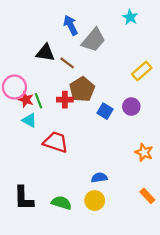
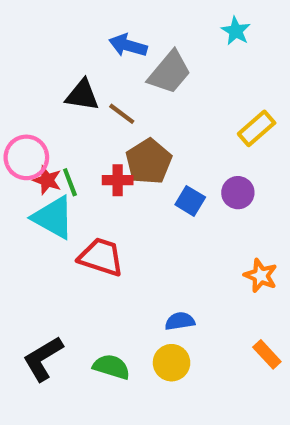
blue arrow: (71, 25) -> (128, 45), turned -48
cyan triangle: (29, 120) -> (53, 218), size x1.6
black L-shape: (24, 198) -> (43, 359), turned 60

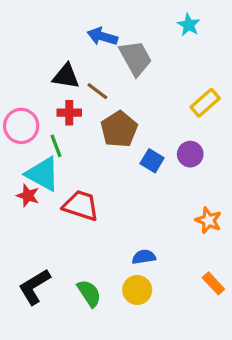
gray trapezoid: (169, 72) -> (136, 58), turned -69
red star: (47, 180) -> (28, 196), moved
red cross: (118, 180) -> (69, 113), moved
green semicircle: (111, 367) -> (89, 293), turned 40

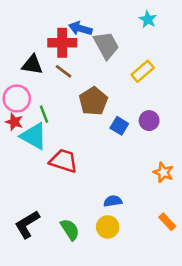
black triangle: (66, 76) -> (32, 65), moved
brown line: (97, 91) -> (63, 71), moved
yellow rectangle: (205, 103) -> (143, 71), moved
red cross: (69, 113) -> (62, 43), moved, size x1.5
red star: (28, 196) -> (14, 122), moved

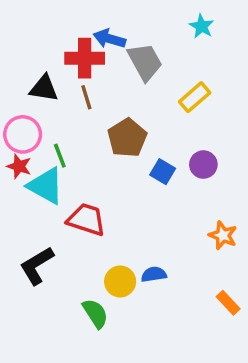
brown line: (63, 71) -> (86, 97), turned 36
black L-shape: (27, 224) -> (37, 266), moved
yellow circle: (108, 227) -> (120, 281), moved

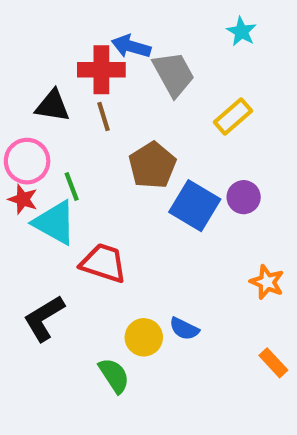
blue square: (163, 172) -> (195, 206), size x1.6
blue semicircle: (154, 274) -> (184, 329), turned -145

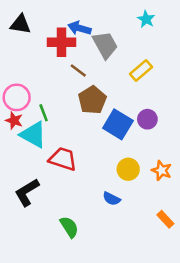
black triangle: (53, 106) -> (20, 24), moved
brown line: (103, 116) -> (78, 70), moved, turned -36
yellow circle: (144, 337) -> (128, 169), moved

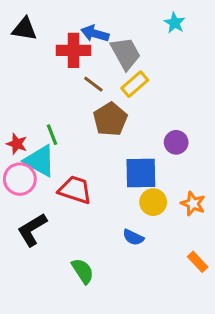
yellow rectangle: (141, 70) -> (135, 84), moved
pink circle: (17, 97) -> (20, 179), moved
blue square: (118, 124) -> (141, 173), moved, turned -32

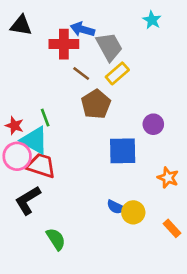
red trapezoid: (75, 190) -> (41, 166), moved
yellow circle: (153, 202) -> (133, 212), moved
green semicircle: (83, 271) -> (56, 239), moved

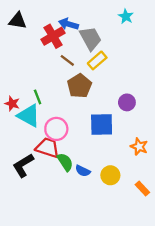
red cross: (64, 44) -> (53, 36), turned -30
pink circle: (17, 156) -> (56, 129), moved
red trapezoid: (41, 166) -> (47, 148), moved
blue semicircle: (116, 207) -> (83, 171), moved
green semicircle: (56, 239) -> (65, 162), moved

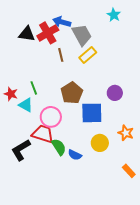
black triangle: (18, 21) -> (27, 34), moved
brown line: (67, 60) -> (61, 55), turned 40
brown pentagon: (79, 86) -> (72, 93), moved
cyan triangle: (29, 116) -> (26, 105), size x0.7
yellow circle: (110, 175) -> (100, 143), moved

